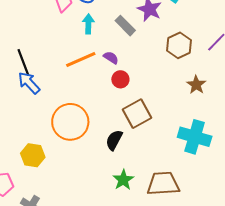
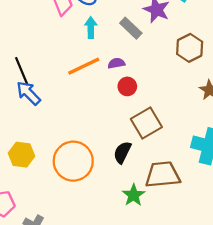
purple semicircle: (111, 58) -> (116, 63), turned -42
orange circle: (70, 122) -> (73, 161), moved
yellow hexagon: (33, 155) -> (21, 155), moved
brown trapezoid: (163, 184) -> (163, 175), moved

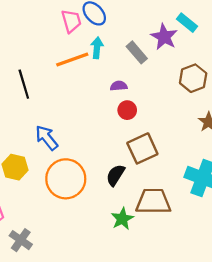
orange line: (84, 66) -> (72, 59), moved
blue arrow: (28, 93) -> (47, 138), moved

